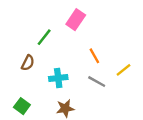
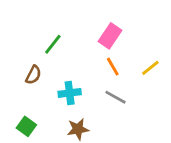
pink rectangle: (76, 20) -> (110, 36), moved
yellow line: (124, 70) -> (150, 68), moved

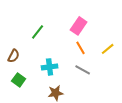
brown semicircle: (33, 75) -> (14, 56), moved
green square: (26, 126) -> (19, 80), moved

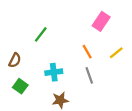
pink rectangle: (79, 26) -> (101, 21), moved
gray line: (83, 70) -> (89, 75), turned 42

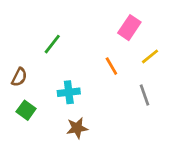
yellow line: (116, 53) -> (150, 56), moved
gray line: (89, 75) -> (145, 95), moved

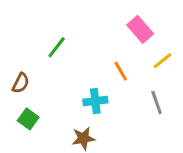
pink rectangle: (129, 28) -> (140, 29), turned -75
cyan cross: (69, 92) -> (95, 101), moved

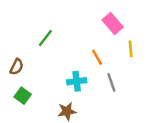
yellow line: (163, 61) -> (131, 49), turned -56
gray line: (157, 103) -> (111, 82), moved

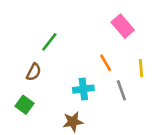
yellow line: (131, 49) -> (141, 68), moved
brown semicircle: (17, 67) -> (34, 72), moved

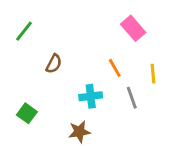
green line: (49, 42) -> (24, 31), moved
brown semicircle: (34, 72) -> (54, 64), moved

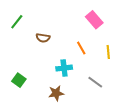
brown semicircle: (54, 64) -> (43, 38), moved, turned 72
gray line: (132, 98) -> (95, 82), moved, turned -35

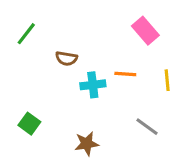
orange line: (81, 48) -> (125, 74), turned -56
cyan cross: (64, 68) -> (93, 85), moved

